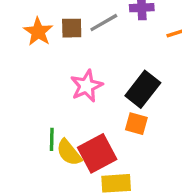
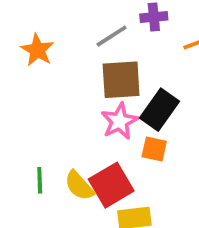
brown square: (72, 28) -> (121, 80), moved, size x1.6
pink star: (87, 86) -> (119, 121), moved
green line: (52, 139) -> (40, 180), moved

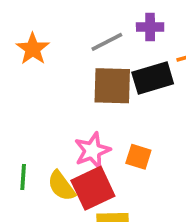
black rectangle: (159, 110) -> (153, 78), moved, turned 33
pink star: (119, 121) -> (92, 151), moved

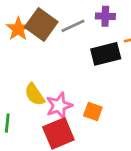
brown square: (112, 86) -> (41, 25), moved, turned 32
yellow semicircle: (61, 186) -> (35, 94), moved

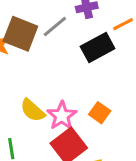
orange square: (93, 112) -> (100, 113), turned 30

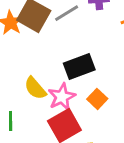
black rectangle: (98, 47) -> (79, 67), moved

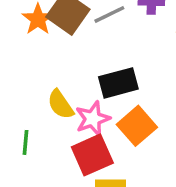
orange square: (97, 99) -> (137, 126), size x1.5

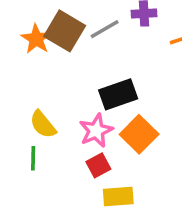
yellow semicircle: (61, 105) -> (43, 124), moved
red square: (92, 155) -> (98, 165), size x0.6

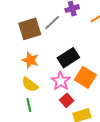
brown square: (65, 31) -> (30, 29), turned -35
orange star: (36, 39) -> (30, 60), moved

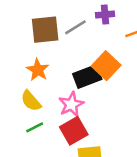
orange square: (85, 77) -> (106, 66), moved
red square: (67, 100) -> (74, 131), size x1.5
green line: (29, 105) -> (35, 127), moved, turned 64

